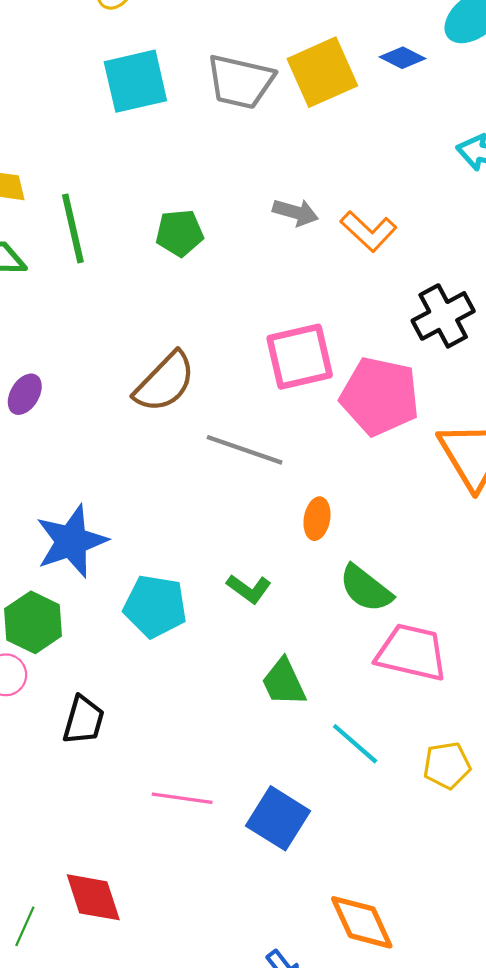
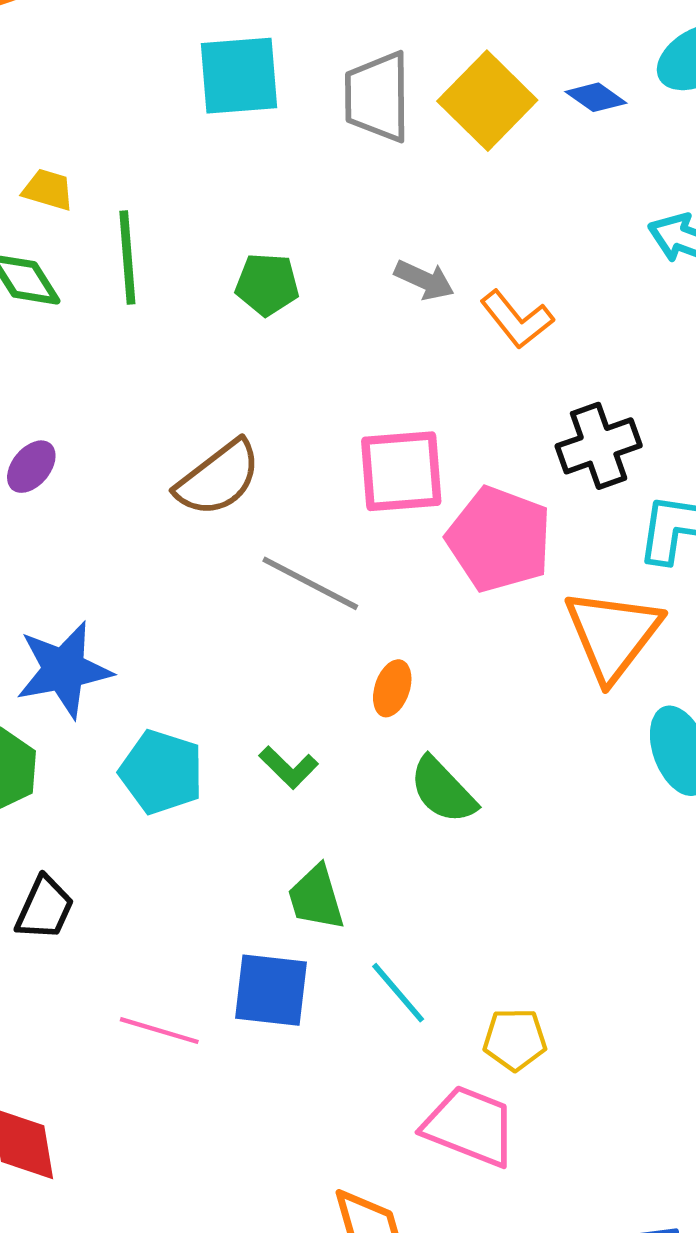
yellow square: (322, 72) -> (487, 101), turned -30
gray trapezoid: (240, 82) -> (377, 97), turned 68
pink trapezoid: (411, 652) -> (470, 1126), moved
blue square: (278, 818) -> (271, 990), moved, turned -34

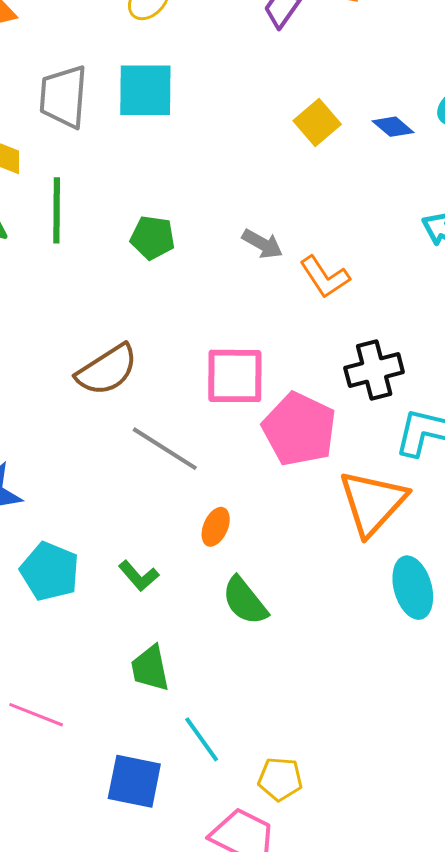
gray trapezoid: (377, 97) -> (63, 97), moved
yellow square: (487, 101) -> (317, 123), size x0.7
blue square: (271, 990) -> (134, 781), moved
pink line: (159, 1031) -> (36, 715), moved

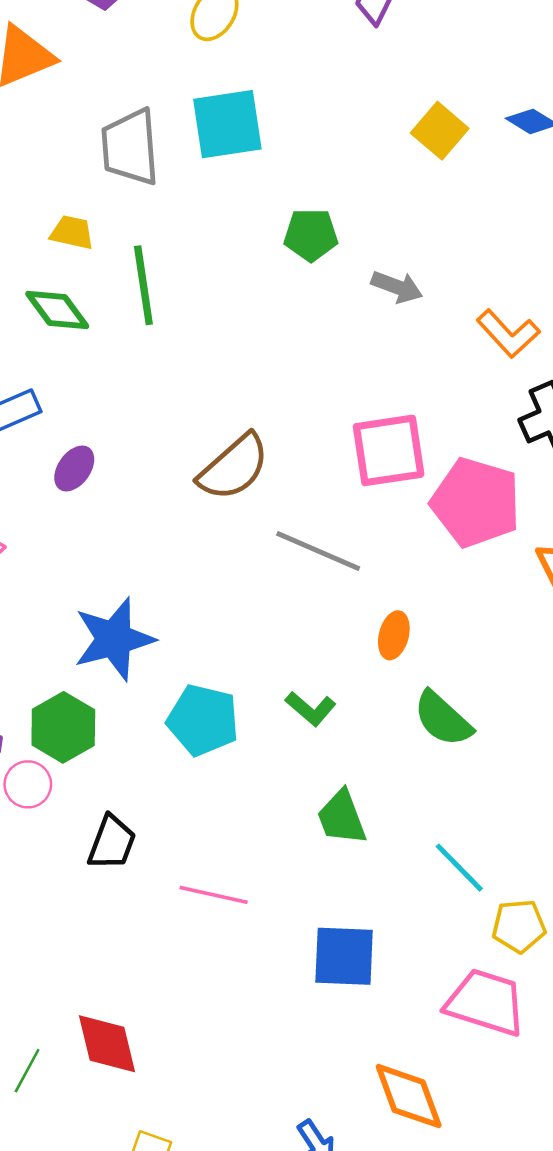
green pentagon: (153, 238) -> (311, 235), moved
orange L-shape: (325, 277) -> (508, 334), moved
cyan line: (202, 739) -> (459, 868), moved

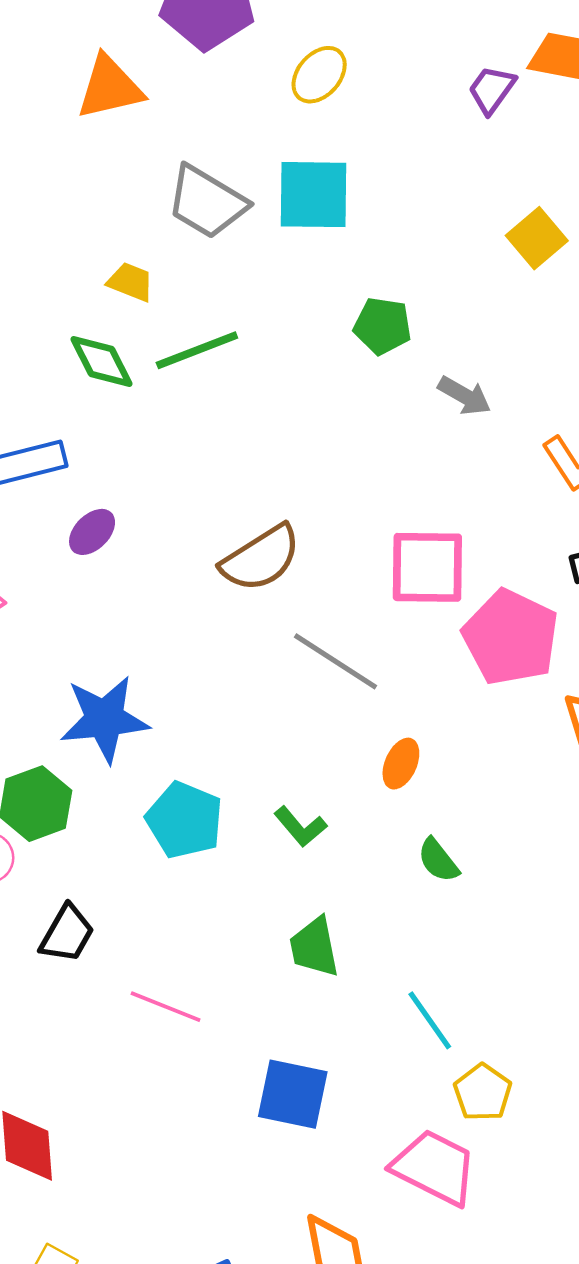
gray trapezoid: (130, 147) -> (207, 202), turned -64
green line: (143, 285) -> (197, 350), turned 68
green semicircle: (443, 719) -> (438, 860), size x0.7
yellow pentagon: (519, 926) -> (483, 1092), turned 30

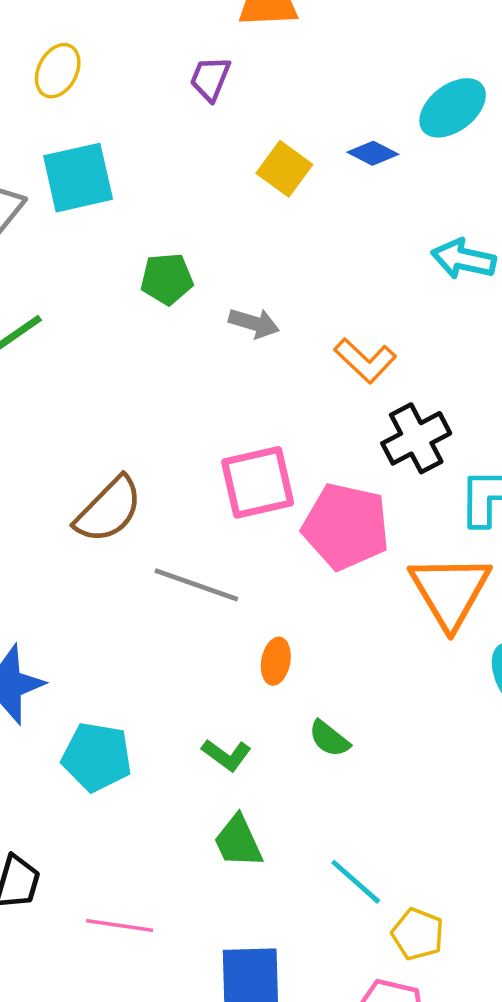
purple trapezoid: (492, 90) -> (210, 79), moved
green L-shape: (300, 827) -> (226, 755), moved

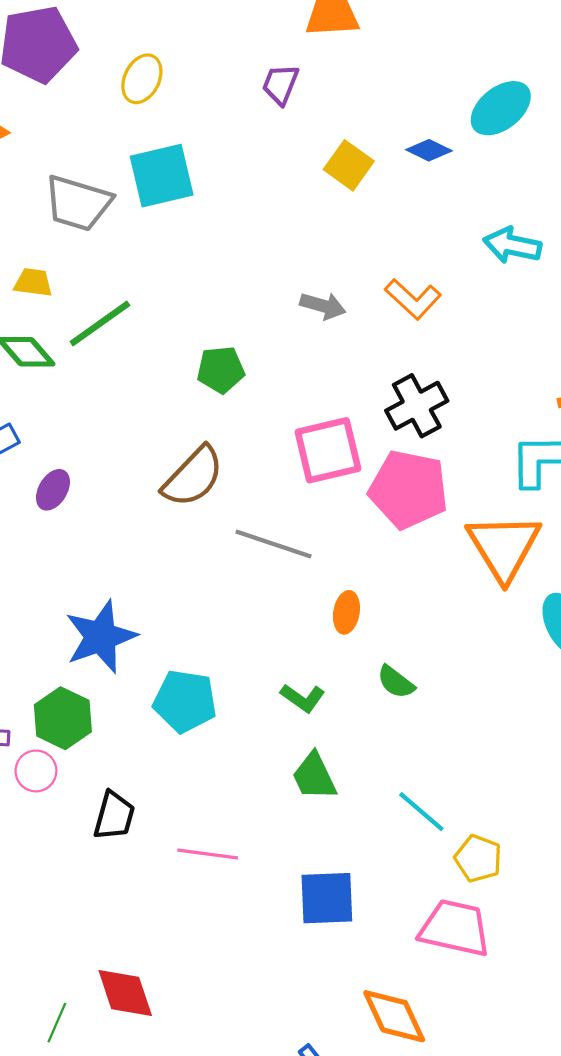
green pentagon: (167, 279) -> (221, 370), moved
orange L-shape: (365, 361) -> (413, 299), moved
black cross: (416, 438) -> (417, 406), moved

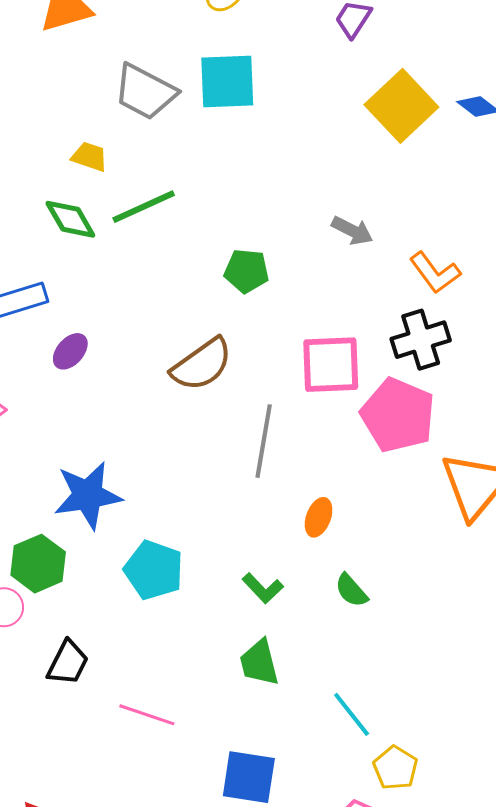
yellow square: (349, 165) -> (401, 106), size x1.5
orange L-shape: (413, 299) -> (435, 273), moved
gray line: (273, 544) -> (264, 441), turned 70

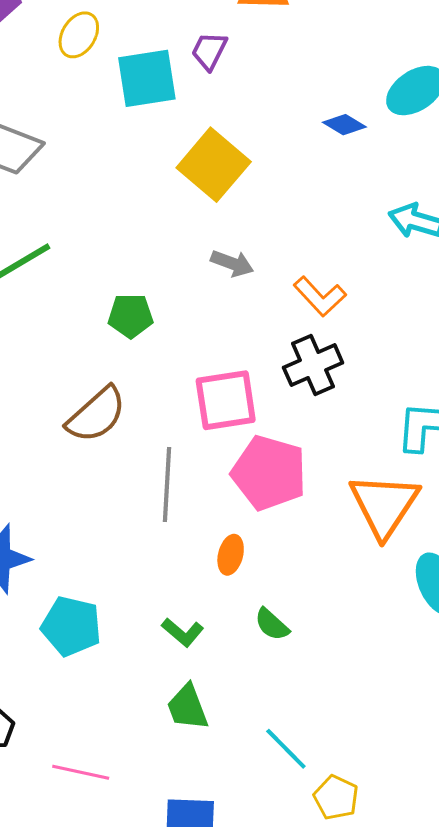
cyan square: (227, 82) -> (147, 78), moved
yellow square: (401, 106) -> (214, 165), moved
pink pentagon: (398, 415) -> (269, 473), moved

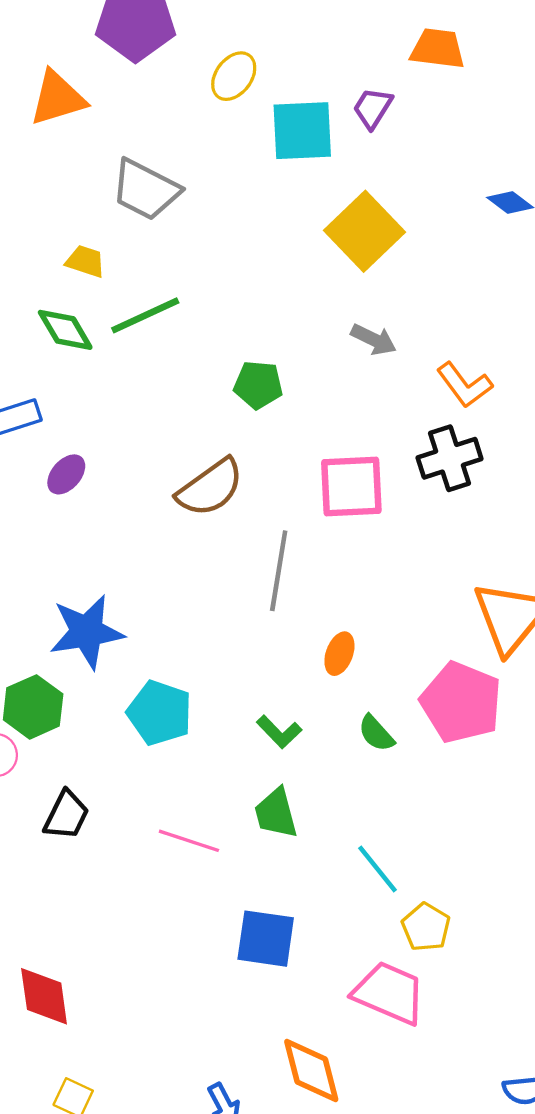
pink pentagon: (269, 473) -> (461, 702), moved
pink line: (81, 772) -> (189, 841), moved

